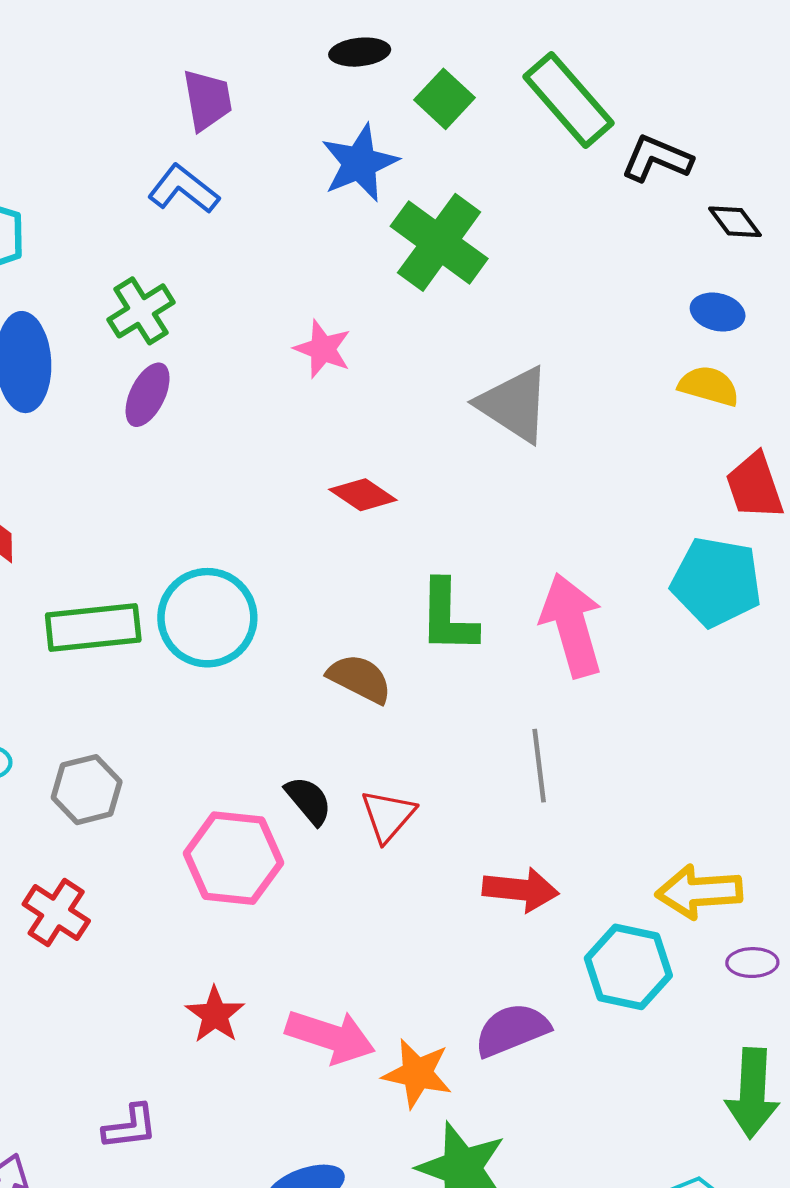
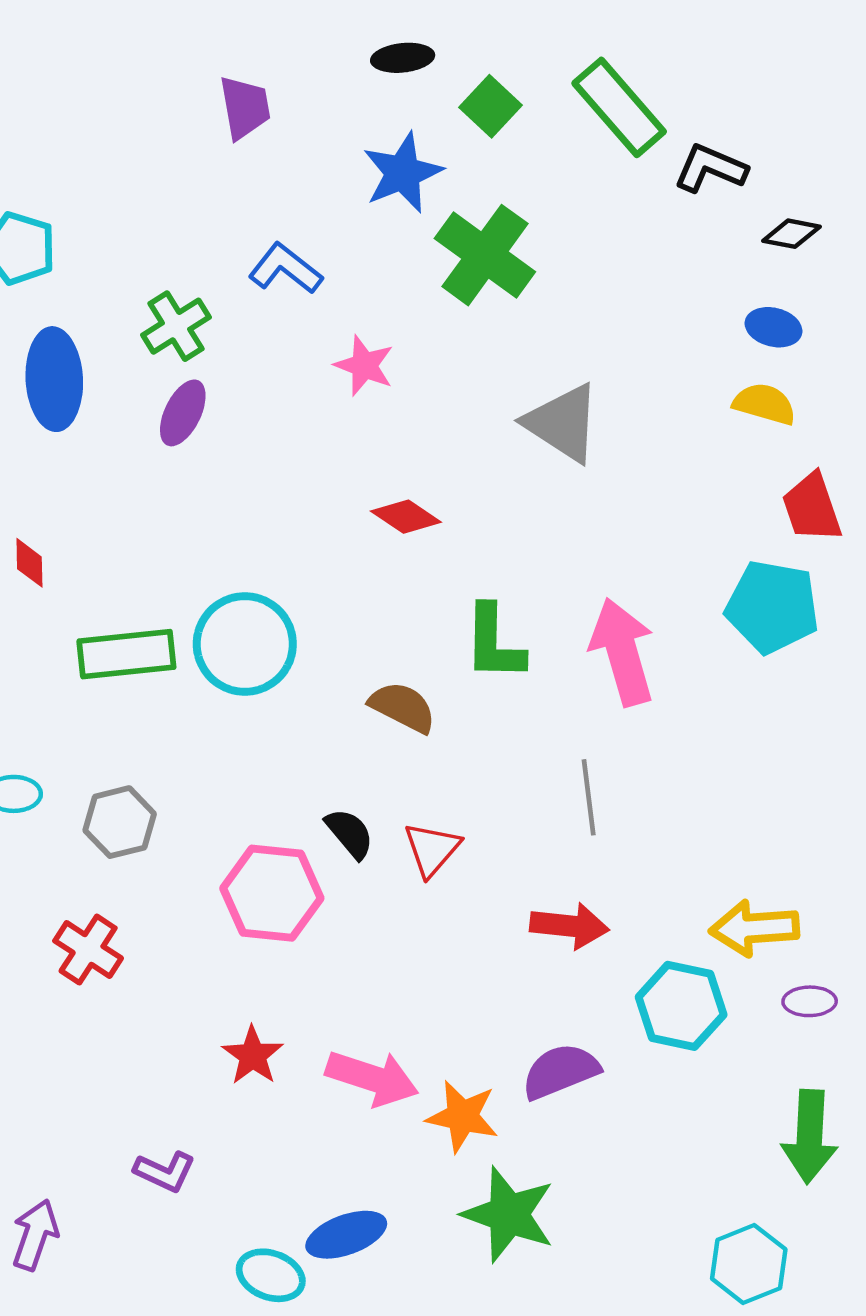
blue L-shape: (183, 189) -> (285, 269), moved
black diamond: (735, 222) -> (792, 234), turned -42
purple L-shape: (130, 1127) -> (165, 1172), turned 32

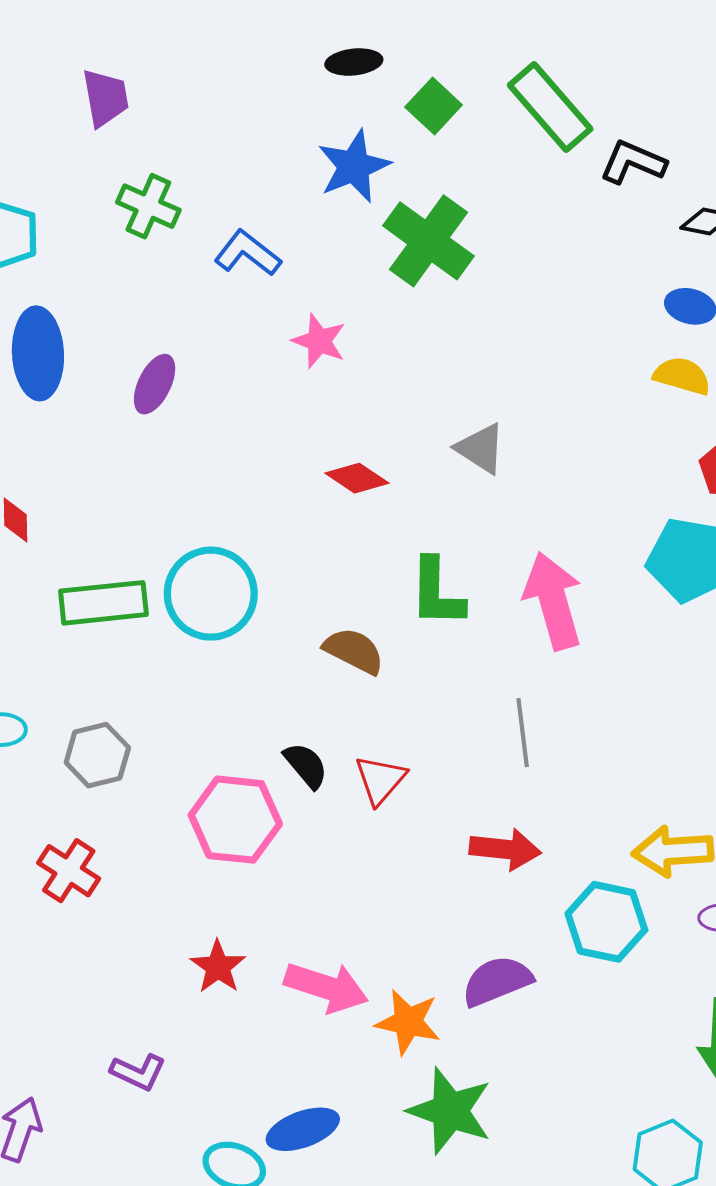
purple trapezoid: (245, 107) -> (105, 98), moved
green cross: (176, 326) -> (148, 206), moved, turned -34
gray triangle: (563, 423) -> (481, 448), moved, size x0.7

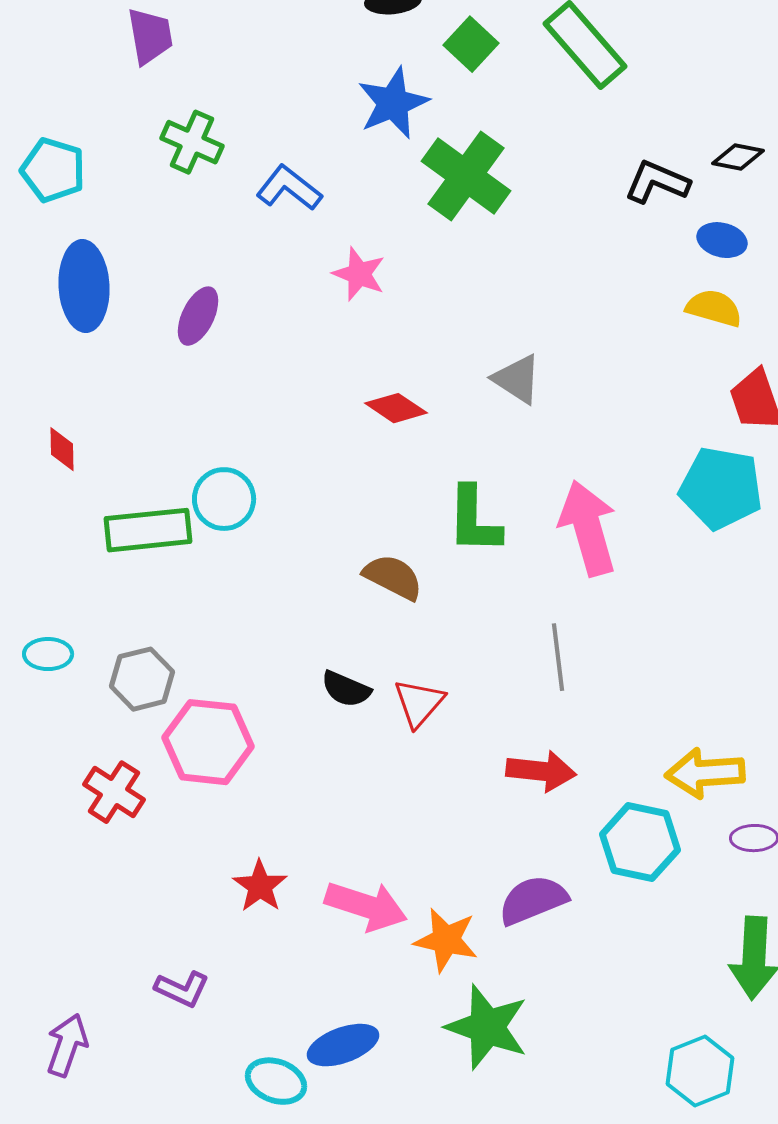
black L-shape: (633, 162) -> (657, 182), moved
cyan circle: (211, 594) -> (224, 499), moved, size x0.7
black semicircle: (306, 765) -> (346, 689), turned 153
pink hexagon: (235, 820) -> (208, 742), moved

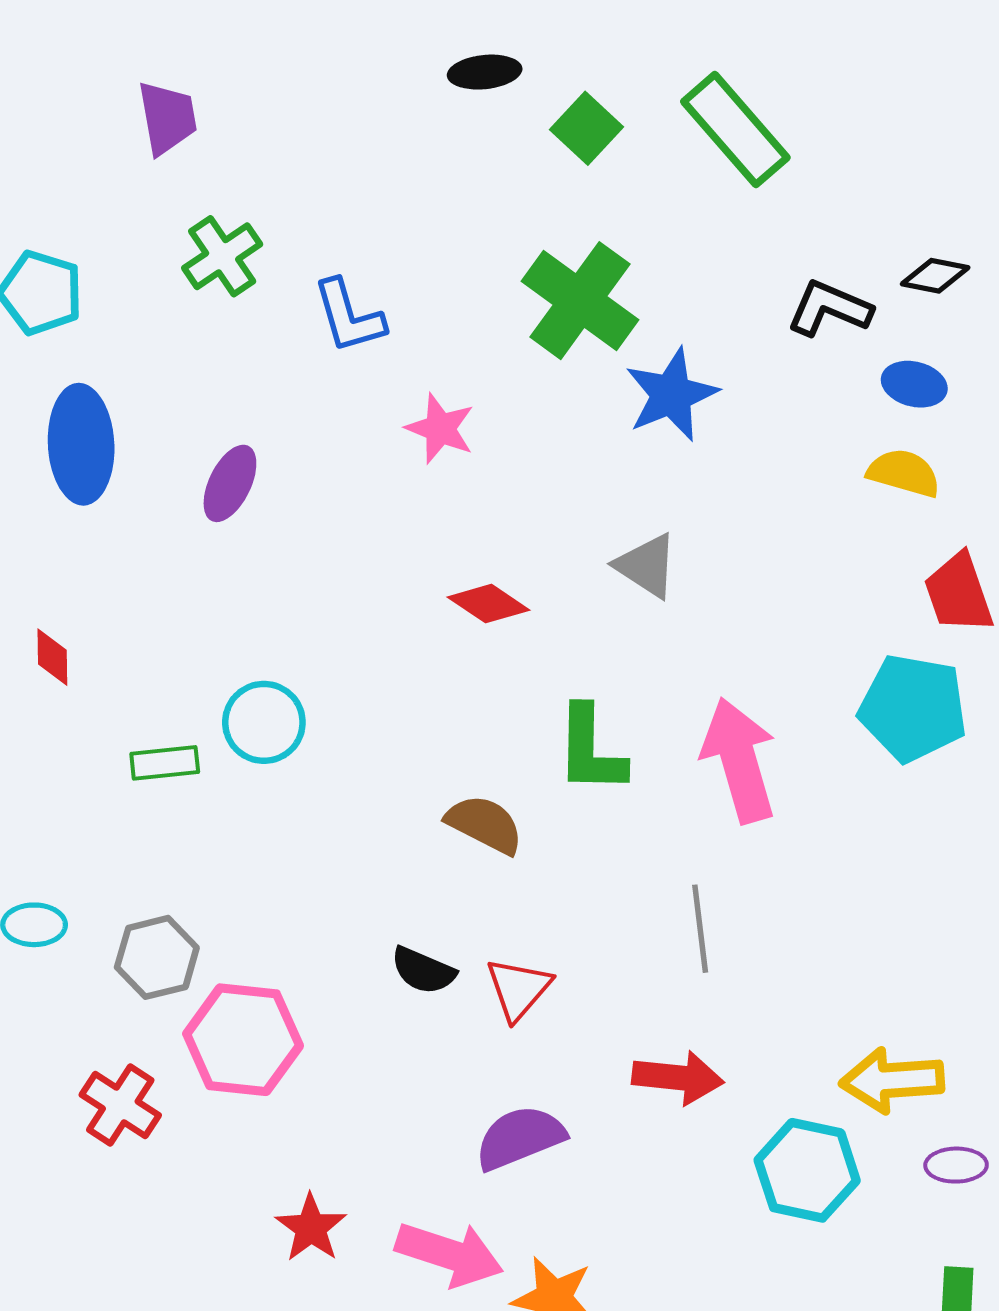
blue star: (393, 103) -> (671, 395), moved
green cross: (192, 142) -> (222, 256), turned 32
blue L-shape: (289, 188) -> (349, 316), turned -144
green rectangle: (148, 530) -> (165, 763), size x0.6
purple semicircle: (533, 900) -> (520, 1138), moved

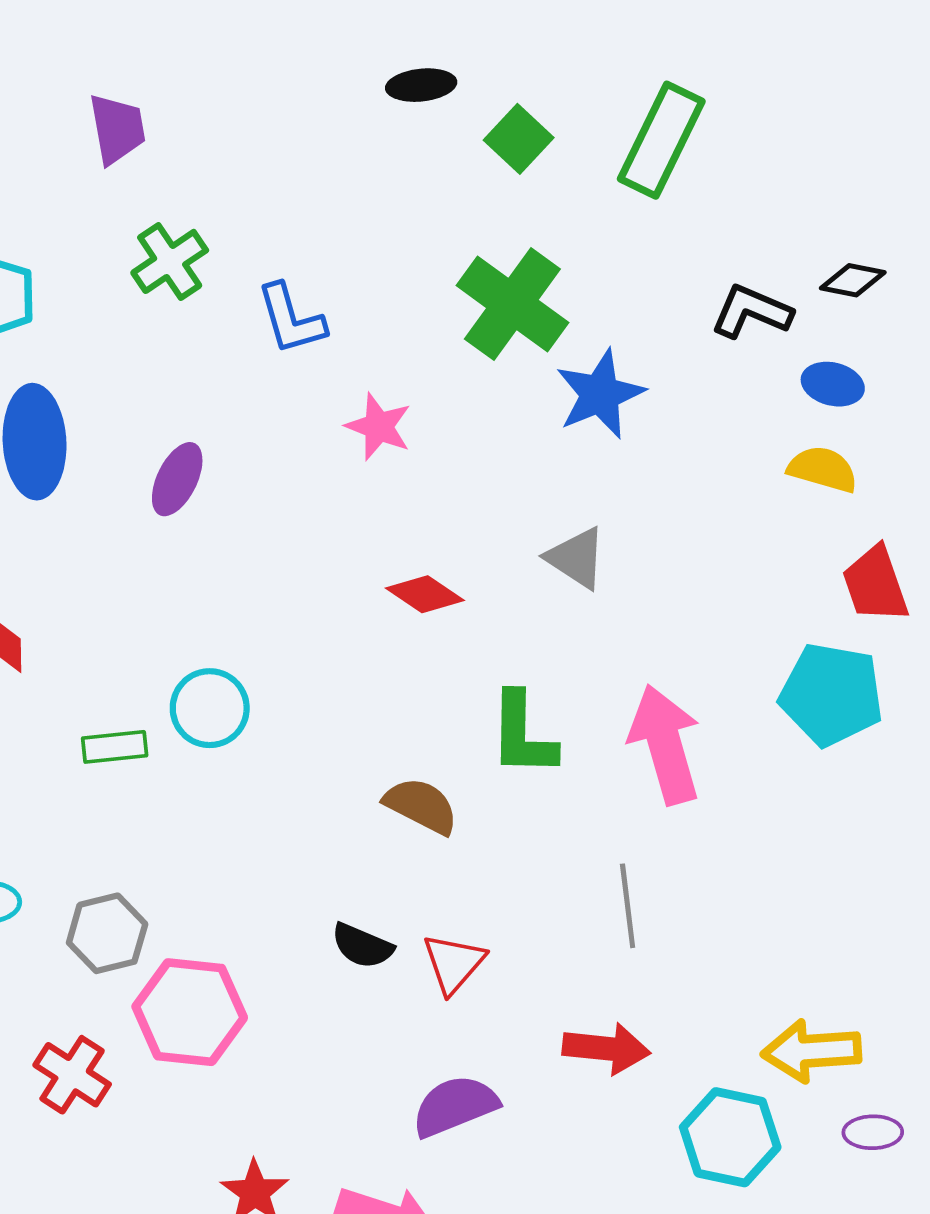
green rectangle: (735, 130) -> (661, 140), turned 67

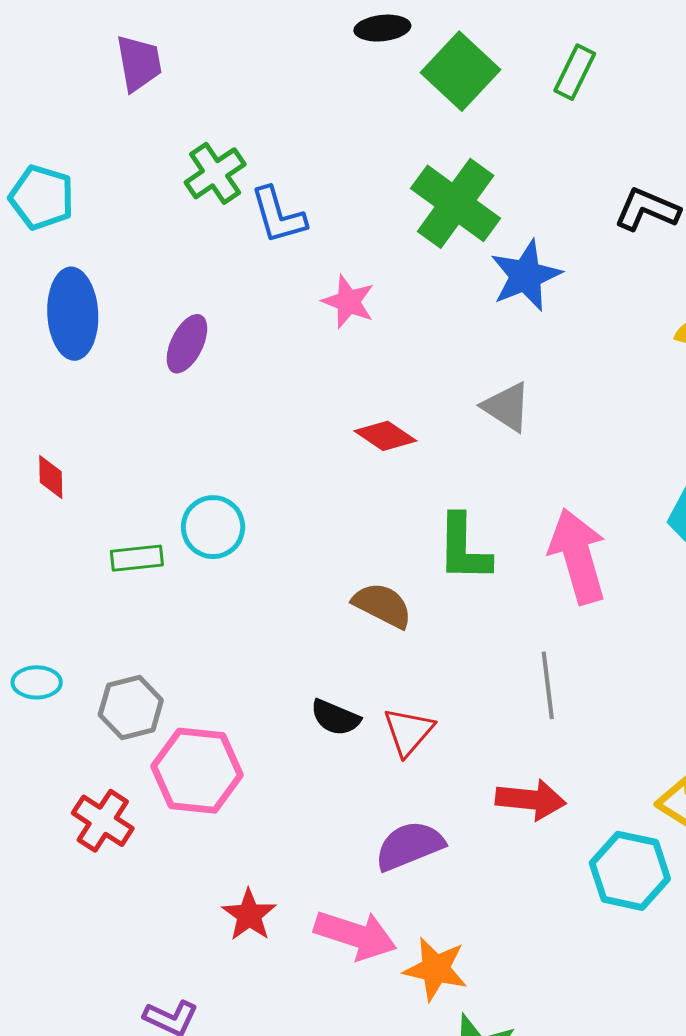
green square: (519, 139) -> (461, 71), size x1.4
green rectangle: (661, 140) -> (575, 72), size x0.6
green cross: (170, 261) -> (215, 173), moved

